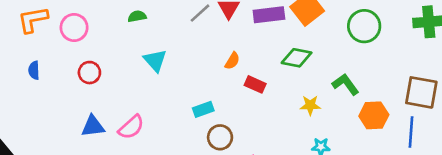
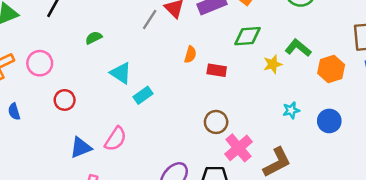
yellow star: (310, 105) -> (273, 64), moved
cyan rectangle: (203, 109) -> (143, 95), moved
brown circle: (220, 137) -> (216, 122), moved

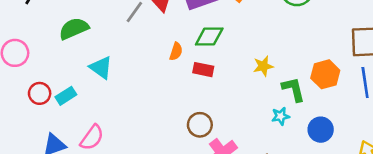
green diamond: (247, 36) -> (209, 36), moved
green semicircle: (94, 38) -> (74, 29), size x1.6
green L-shape: (298, 48) -> (293, 89), moved, turned 35
cyan rectangle: (143, 95) -> (66, 96), moved

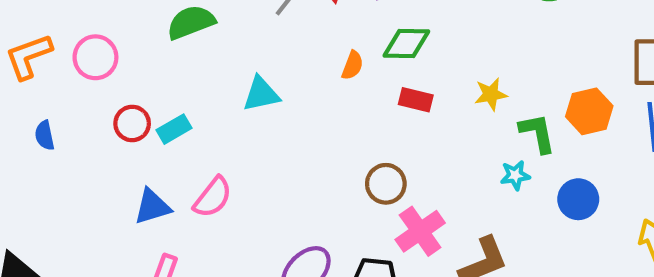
cyan triangle: (101, 68) -> (261, 94), moved, turned -50
red rectangle: (203, 70) -> (416, 100), moved

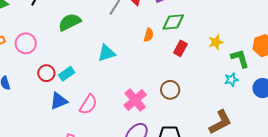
red rectangle: (416, 100) -> (180, 48), turned -70
blue triangle: (152, 207) -> (59, 101), moved
pink cross: (420, 231) -> (135, 100), moved

